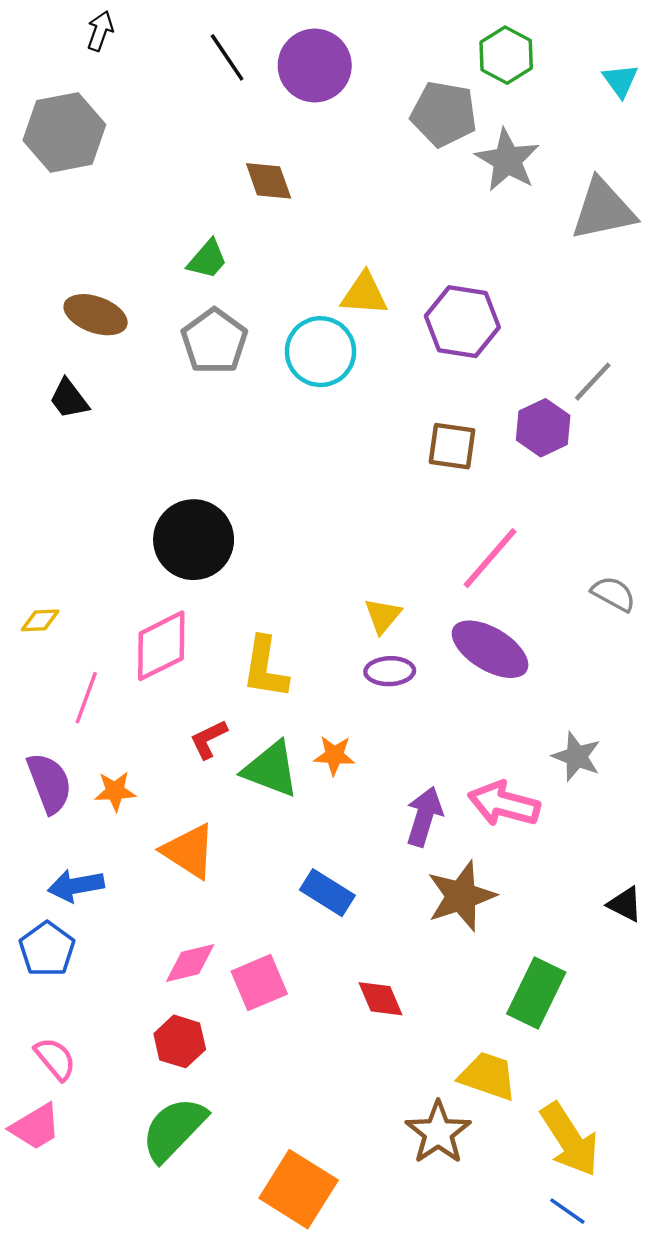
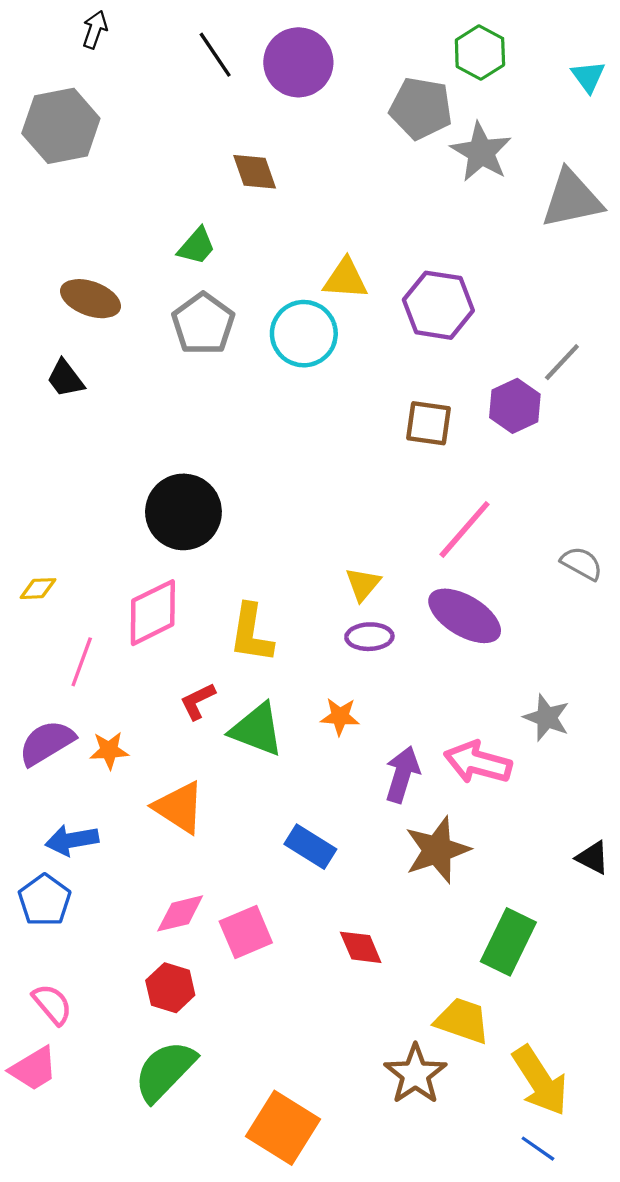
orange star: (334, 755) -> (340, 717), moved
purple semicircle: (49, 783) -> (47, 743), turned -100

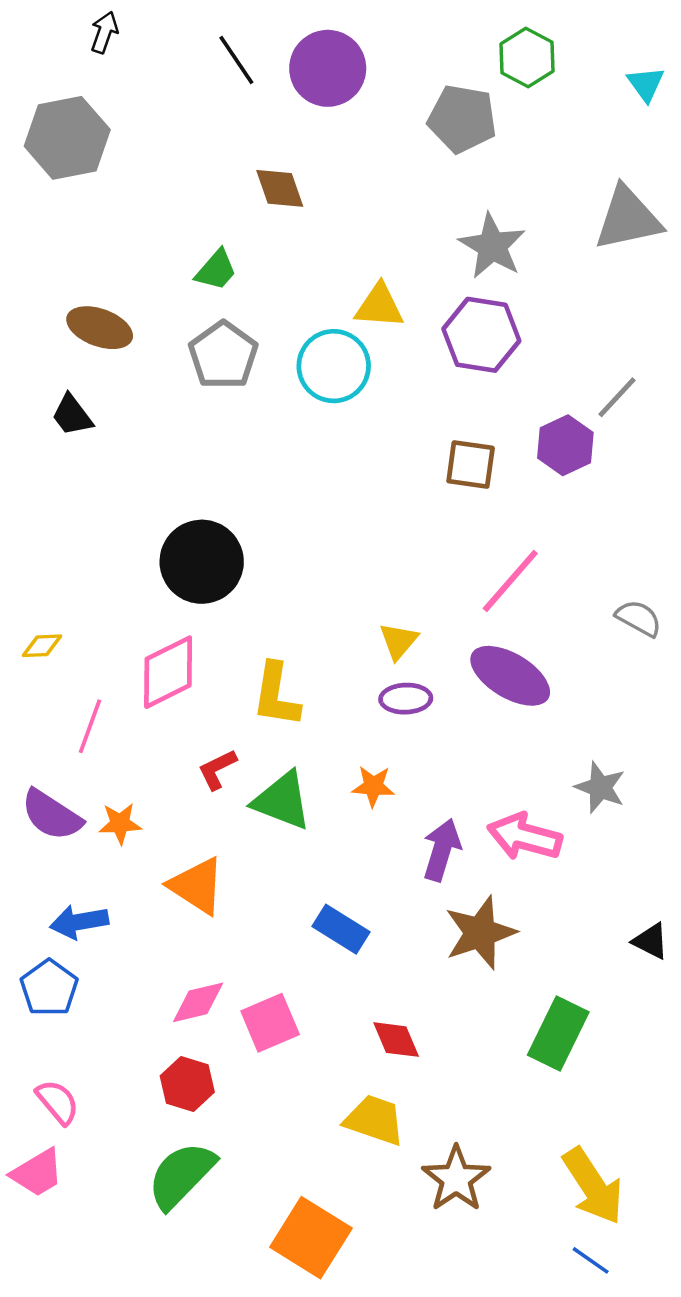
gray star: (481, 152) -> (492, 246), moved
purple semicircle: (47, 743) -> (52, 815), turned -116
yellow trapezoid: (462, 1021) -> (375, 1120), moved

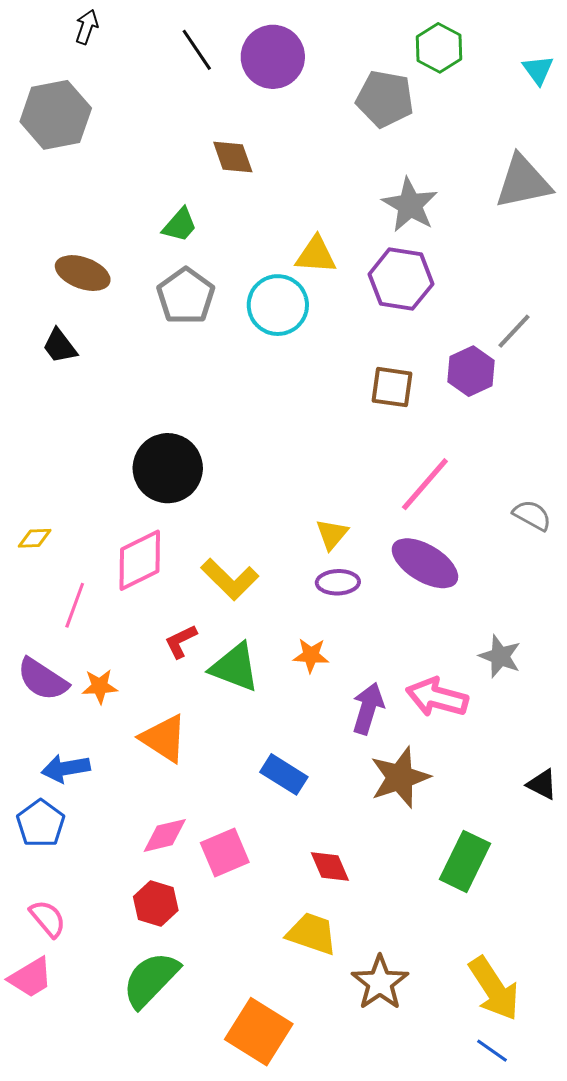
yellow L-shape: (276, 695) -> (230, 579), turned -54

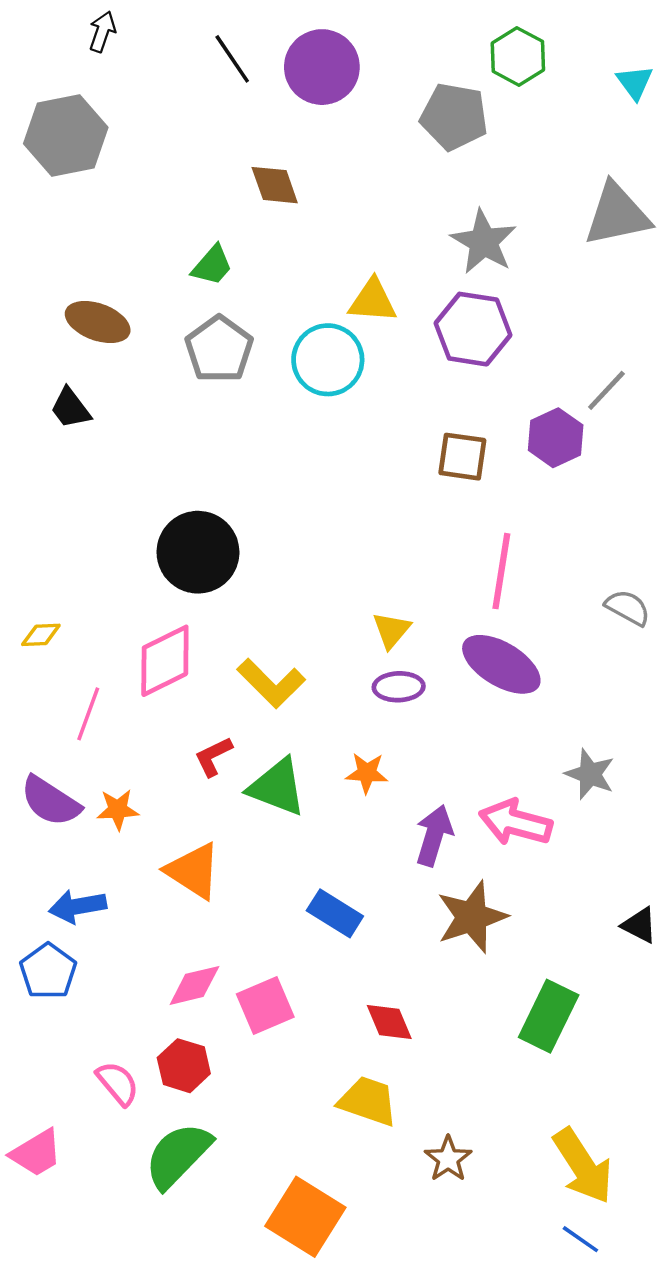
pink line: (425, 484) -> (501, 571), turned -32
pink semicircle: (48, 919) -> (118, 1083), moved
brown star: (380, 983) -> (448, 1159), size x0.7

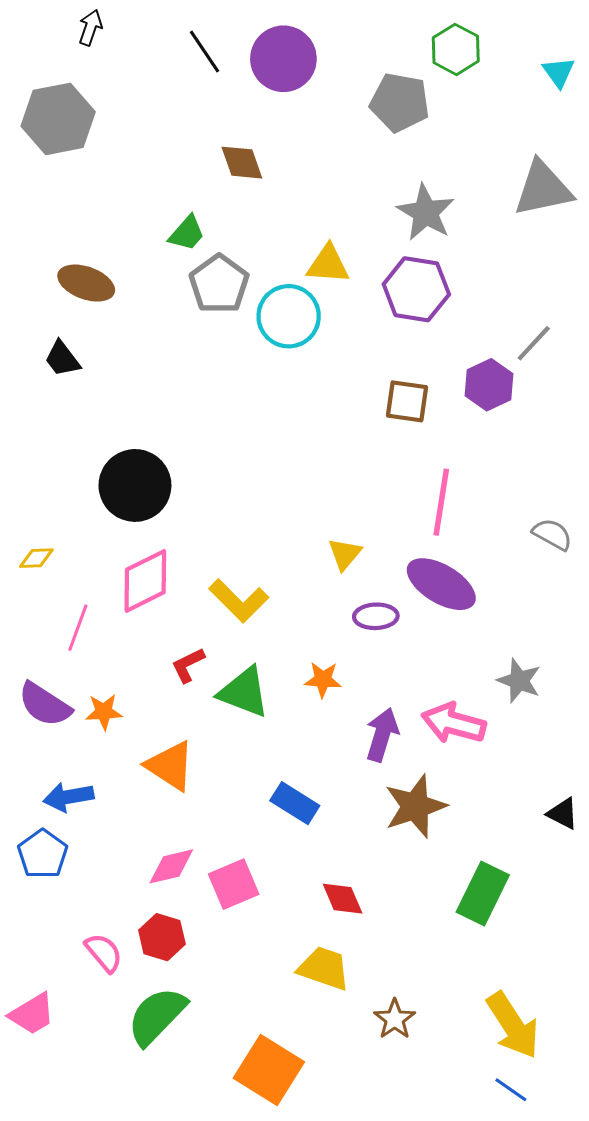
gray pentagon: (219, 349) -> (219, 284), moved
black circle: (198, 552) -> (135, 485), moved
purple ellipse: (399, 687) -> (376, 616), moved

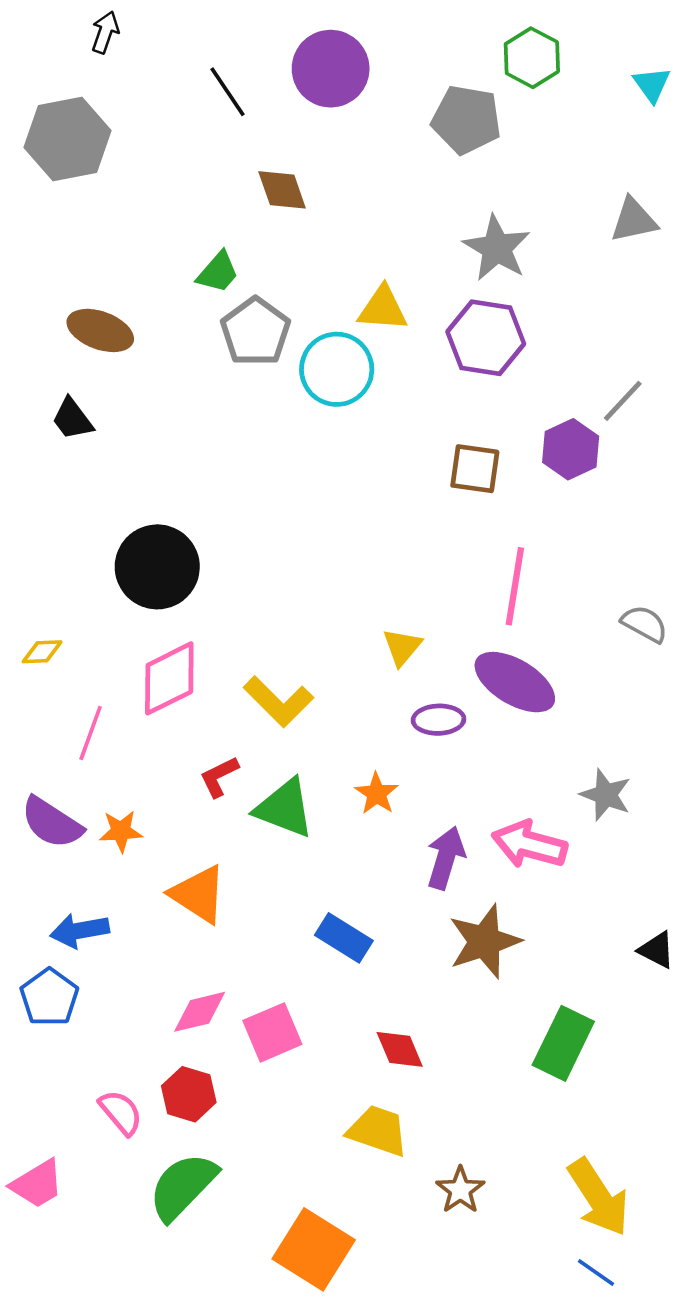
black line: (205, 52) -> (228, 92), moved
gray triangle: (543, 189) -> (634, 220), size x0.7
orange star: (323, 680) -> (377, 794), turned 30

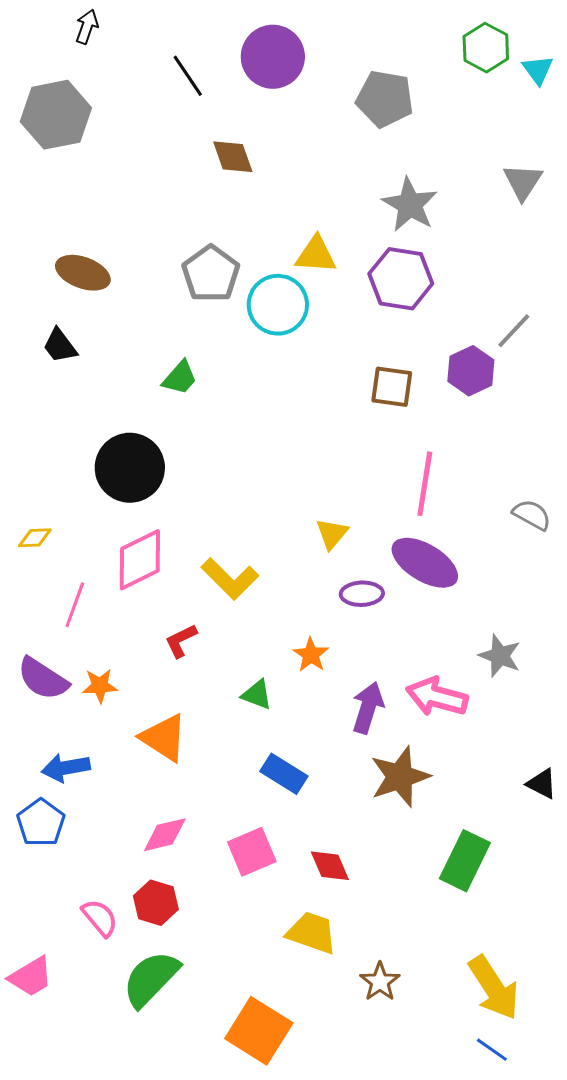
green hexagon: (532, 58) -> (486, 48), moved
gray triangle: (634, 220) -> (523, 182), turned -45
green trapezoid: (218, 272) -> (180, 378), moved
green triangle: (285, 808) -> (257, 695), moved, size x0.6
pink square: (272, 1032) -> (252, 852), moved

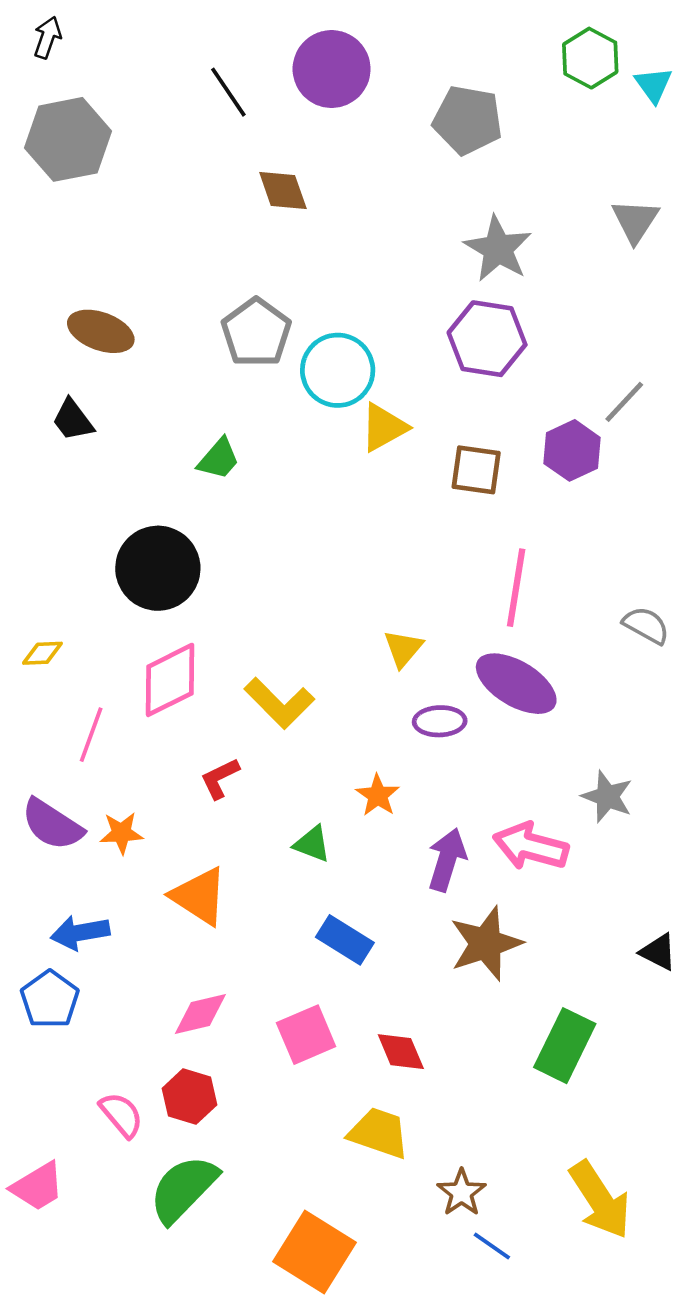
black arrow: (87, 27) -> (47, 37), moved
yellow triangle: (316, 255) -> (384, 427), moved, turned -33
blue line: (492, 1050) -> (492, 1246), moved

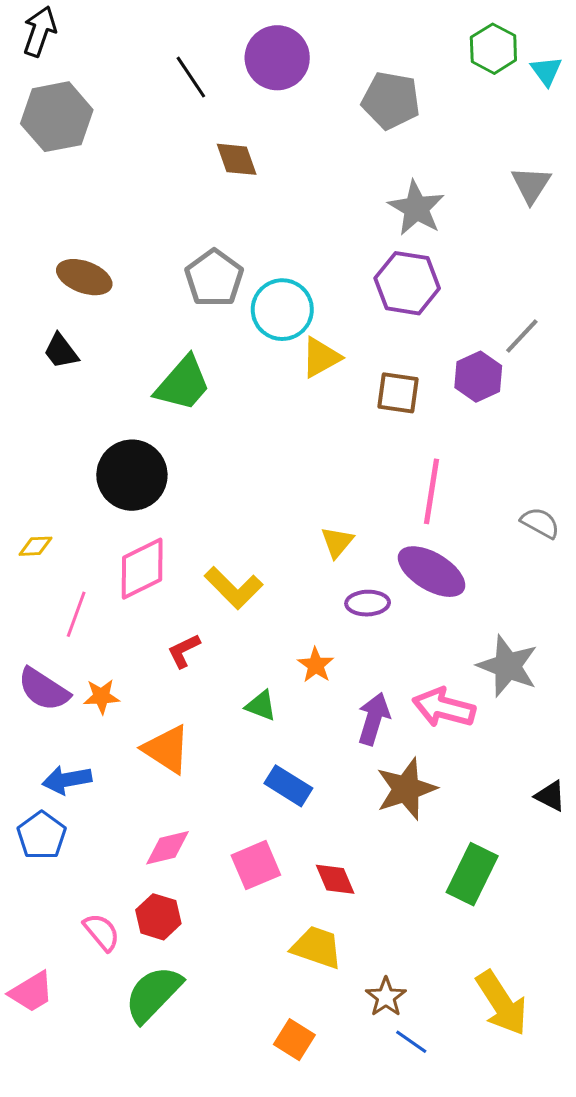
black arrow: (47, 37) -> (40, 31), size x1.4
green trapezoid: (219, 459) -> (183, 384), size x1.6
gray star: (607, 797) -> (508, 666), size x1.4
orange square: (315, 1252) -> (294, 1040), moved, size x0.6

